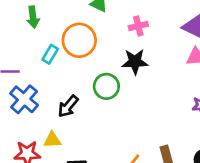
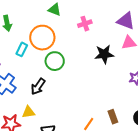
black star: (135, 62) -> (104, 54), moved
green circle: (106, 86) -> (55, 61), moved

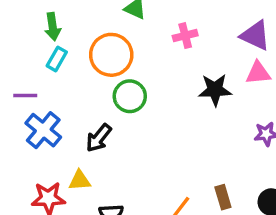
cyan rectangle: (22, 49) -> (57, 59), moved

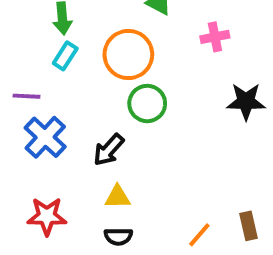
yellow triangle: (80, 180) -> (118, 197), moved

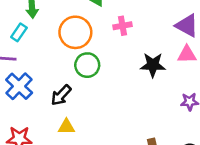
pink cross: (215, 37) -> (123, 26), moved
cyan rectangle: (65, 56) -> (19, 32), moved

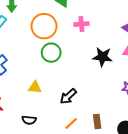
black arrow: (61, 95) -> (68, 96), moved
yellow triangle: (66, 127) -> (35, 87), moved

